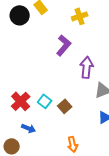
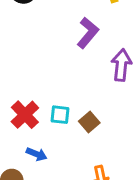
cyan square: (45, 101) -> (60, 115), turned -32

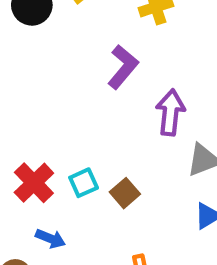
cyan square: (60, 115) -> (84, 183), turned -30

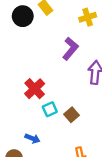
red cross: (34, 183) -> (35, 89), moved

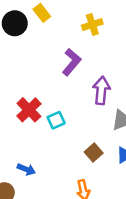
cyan square: (50, 109) -> (56, 120), moved
brown square: (71, 115) -> (94, 153), moved

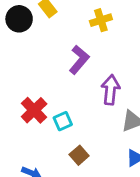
brown square: (94, 153) -> (79, 155), moved

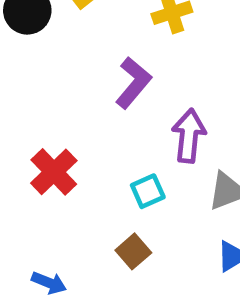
cyan square: (63, 121) -> (148, 191), moved

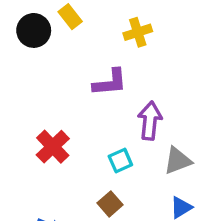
purple L-shape: (133, 83) -> (110, 83), turned 45

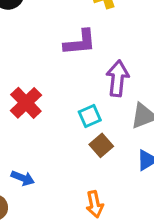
brown square: (110, 204) -> (101, 145), moved

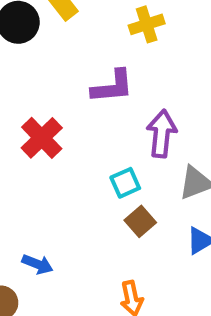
red cross: (26, 103) -> (42, 138), moved

